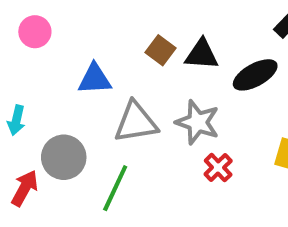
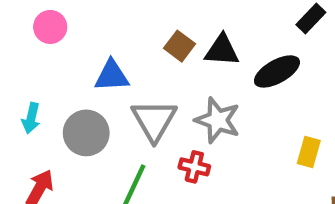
gray triangle: (136, 122) -> (154, 120), turned -51
gray circle: (64, 157) -> (86, 133), moved
red cross: (218, 168) -> (194, 167), moved, turned -32

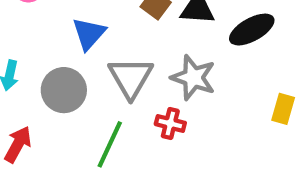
blue triangle: (112, 76) -> (89, 34), turned -45

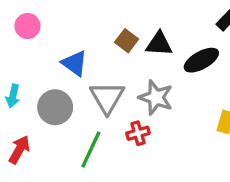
blue triangle: (89, 34) -> (75, 63), turned -36
red cross: (170, 123) -> (138, 133), turned -30

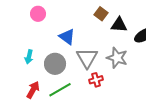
brown square: (127, 41) -> (101, 14), moved
red cross: (138, 133) -> (96, 80), moved
green line: (91, 149) -> (60, 90), moved, turned 35

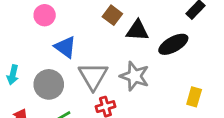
pink circle: (38, 14) -> (45, 15), moved

